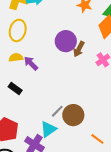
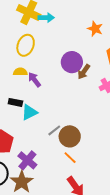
black rectangle: (15, 88) -> (15, 102), turned -32
cyan triangle: (48, 129) -> (29, 112), moved
orange line: (97, 139) -> (70, 158), moved

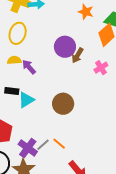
gray line: (54, 130) -> (43, 145), moved
brown circle: (70, 136) -> (63, 104), moved
orange line: (70, 158) -> (59, 144), moved

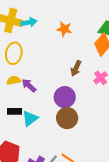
orange star: (86, 12) -> (64, 29), moved
purple circle: (65, 47) -> (65, 97), moved

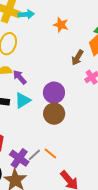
brown arrow: (76, 68) -> (77, 58), moved
cyan triangle: (30, 118) -> (23, 100), moved

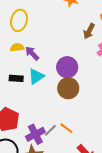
purple cross: (19, 158) -> (35, 134), turned 30

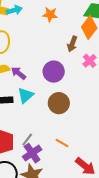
purple circle: (67, 67) -> (54, 72), moved
gray line: (50, 130) -> (27, 140), moved

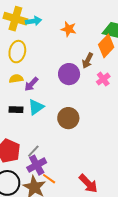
purple circle: (54, 72) -> (69, 74), moved
purple arrow: (19, 73) -> (31, 84), turned -91
orange line: (62, 143) -> (49, 179), moved

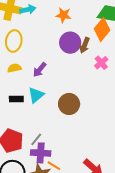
purple circle: (69, 74) -> (70, 43), moved
purple arrow: (31, 84) -> (40, 70), moved
purple cross: (37, 165) -> (41, 153), turned 36

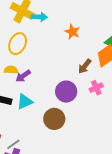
purple circle: (70, 43) -> (66, 92), moved
purple arrow: (40, 70) -> (23, 76), moved

